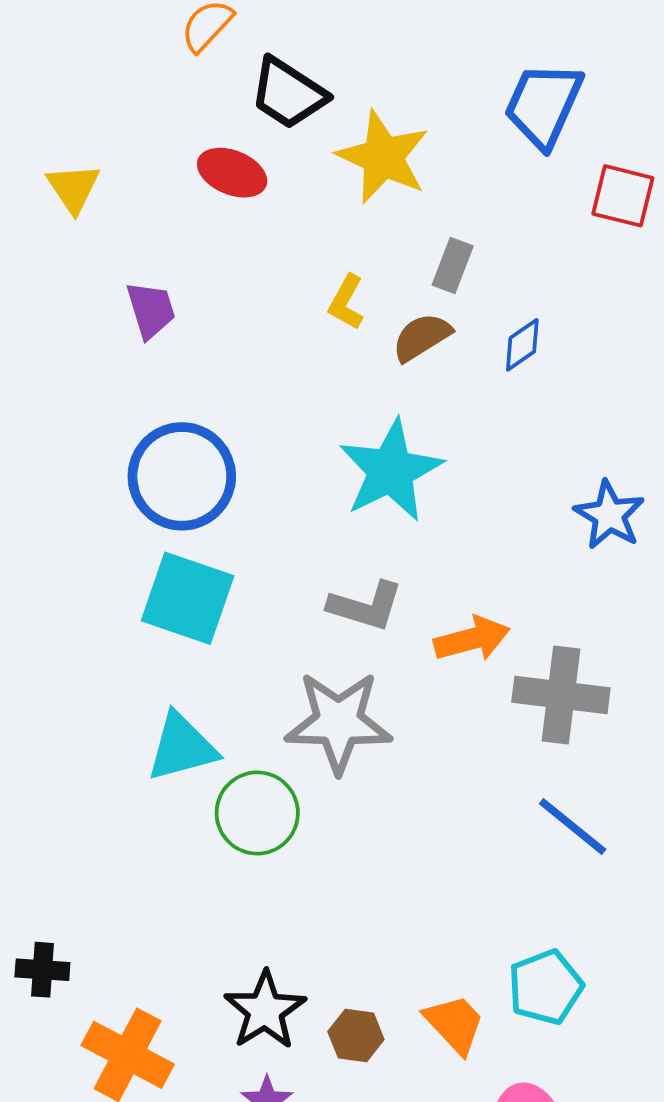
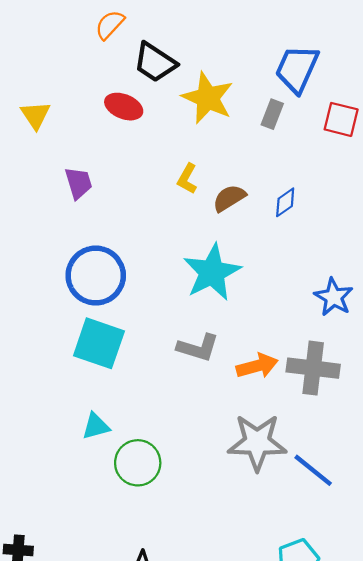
gray rectangle: (453, 265) -> (272, 114), moved
gray cross: (561, 695) -> (313, 368), moved
gray star: (338, 722) -> (257, 442), moved
cyan triangle: (182, 747) -> (96, 426), size x0.7

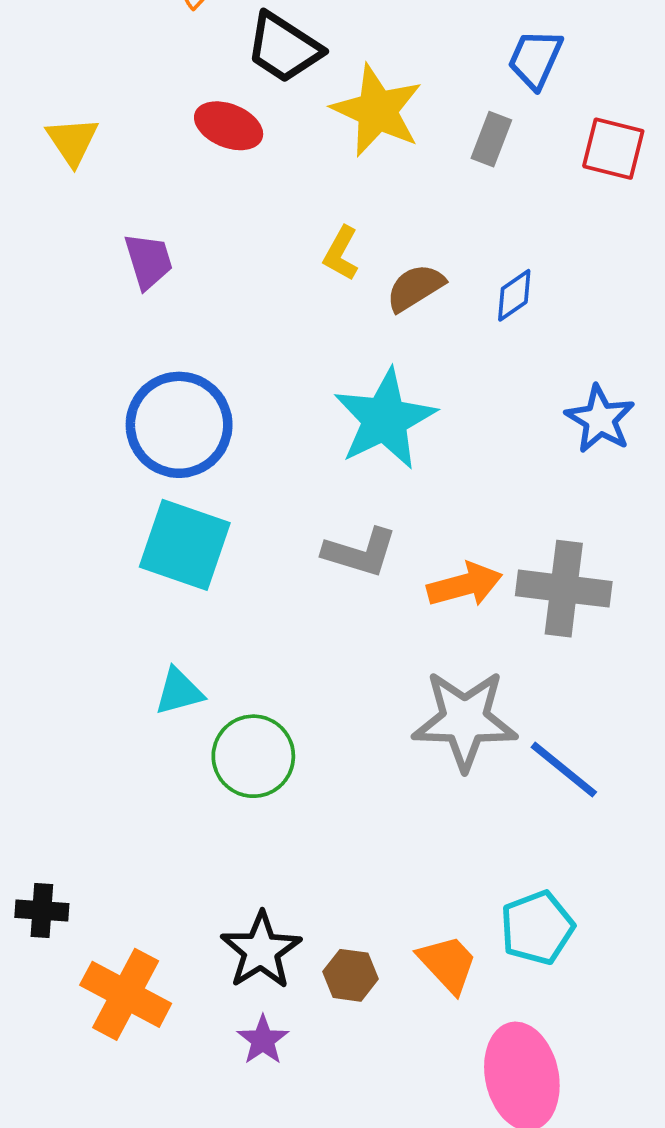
blue trapezoid: (297, 69) -> (535, 59), size x0.7
blue star: (334, 297) -> (600, 419), moved

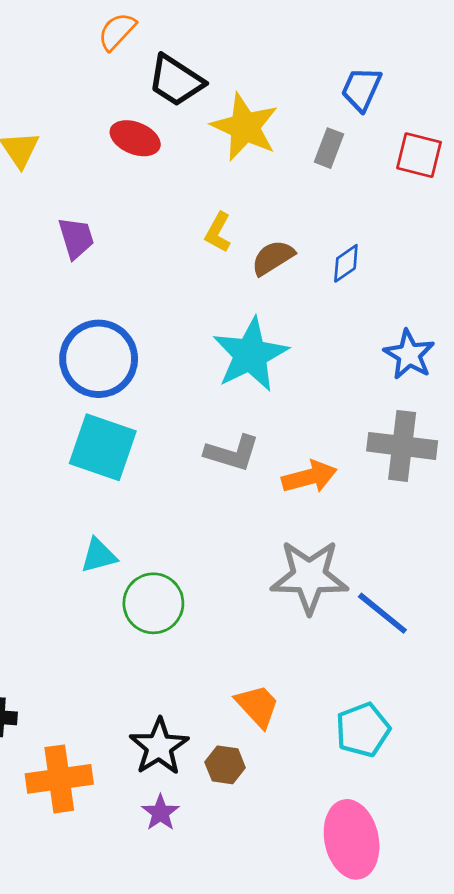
gray cross: (564, 589) -> (402, 446), moved
orange trapezoid: (448, 964) -> (257, 706), moved
orange cross: (126, 994) -> (59, 779), turned -36

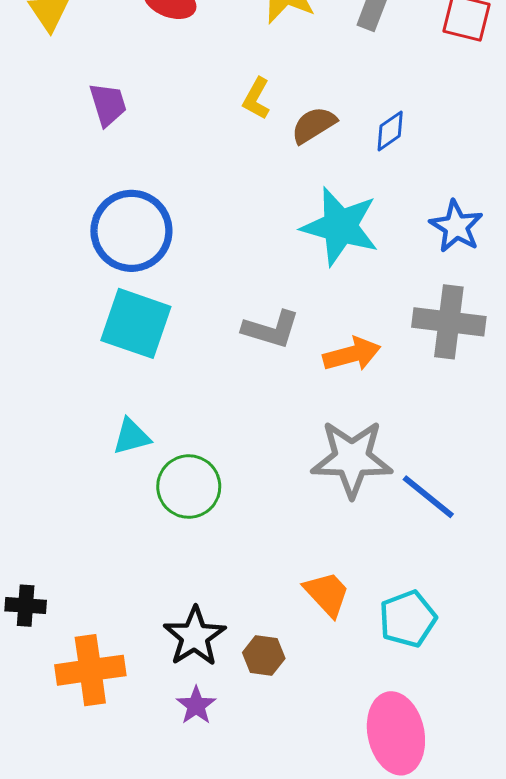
cyan star: (250, 355) -> (340, 226), moved, turned -30
orange trapezoid: (257, 706) -> (327, 594), moved

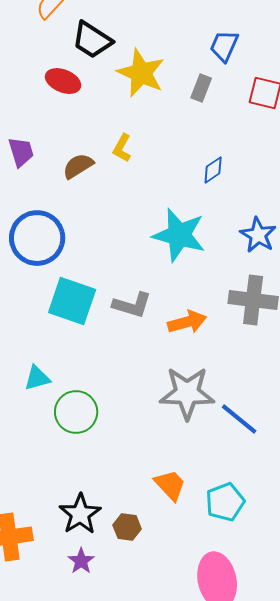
brown semicircle: (314, 125) -> (78, 166), moved
cyan square: (136, 323) -> (72, 301), moved

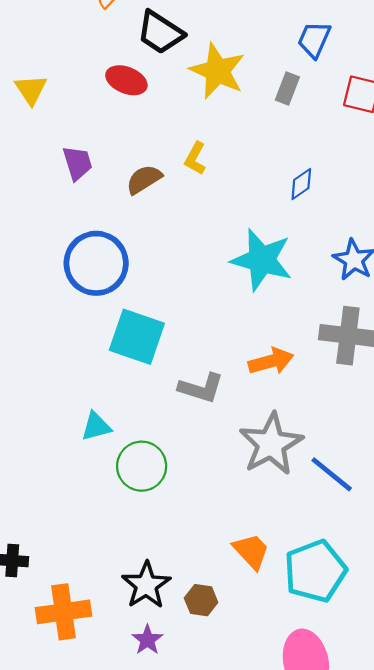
gray L-shape: (132, 305) -> (201, 388), moved
gray star: (187, 393) -> (271, 444), turned -30
cyan pentagon: (225, 502) -> (315, 571), size x1.4

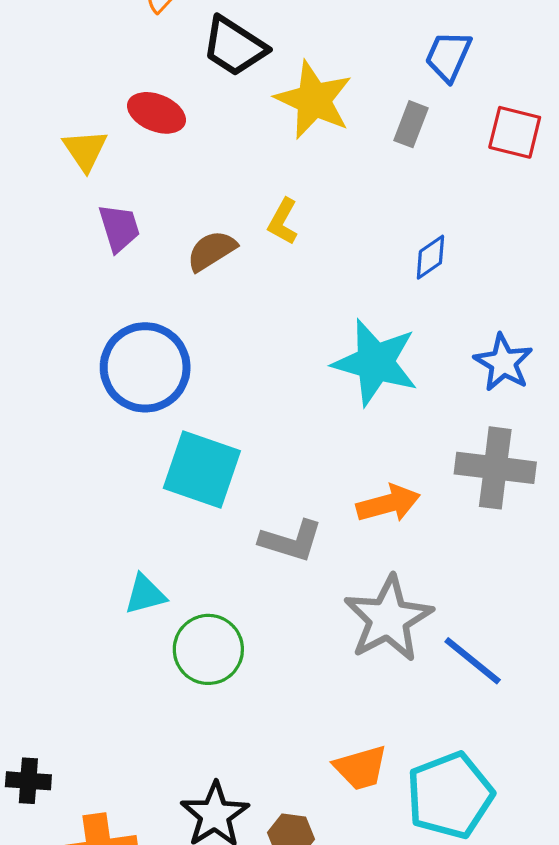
red ellipse: (126, 80) -> (156, 113), moved
yellow triangle: (31, 90) -> (85, 150), moved
orange trapezoid: (251, 551) -> (361, 768), turned 117

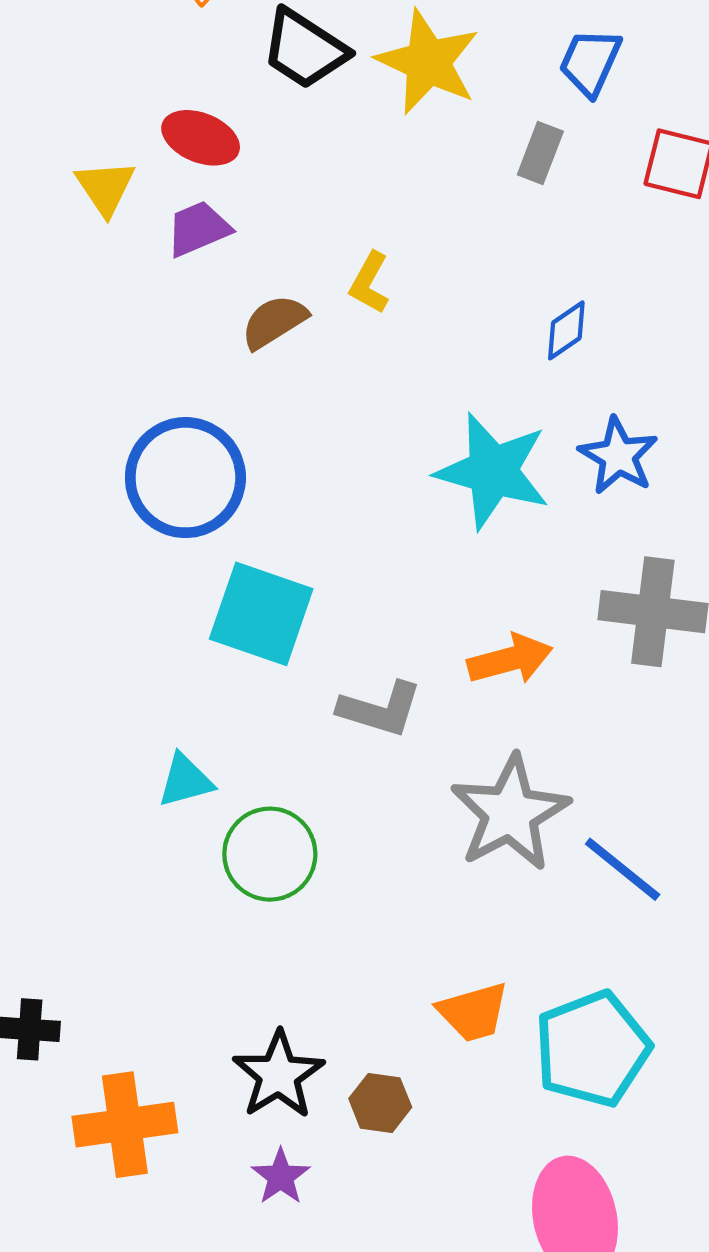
yellow star: (314, 100) -> (428, 62), moved
purple trapezoid: (119, 228) -> (198, 229), moved, turned -96
blue star: (503, 363) -> (618, 456), moved

